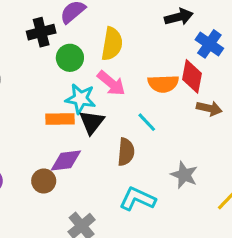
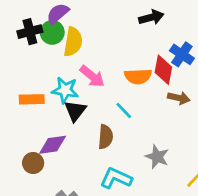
yellow semicircle: (112, 44) -> (73, 42), moved
blue cross: (209, 44) -> (182, 54), moved
green circle: (70, 58) -> (52, 32), moved
orange rectangle: (60, 119) -> (32, 99), moved

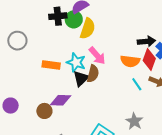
black arrow: (151, 17) -> (146, 41), moved
cyan line: (124, 110) -> (137, 84), moved
brown semicircle: (105, 137) -> (93, 74), moved

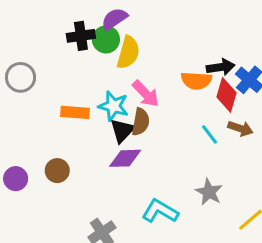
orange semicircle: (130, 61) -> (196, 81), moved
purple diamond: (61, 100) -> (125, 158), moved
brown circle: (44, 111) -> (57, 171), moved

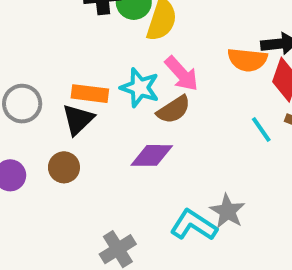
gray circle: (21, 77) -> (22, 104), moved
brown semicircle: (141, 122) -> (174, 110), turned 44
black triangle: (122, 130) -> (78, 120), moved
gray star: (209, 192) -> (227, 211), moved

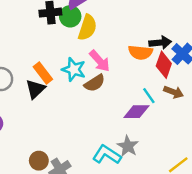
orange rectangle: (90, 94) -> (43, 73), turned 45
purple diamond: (152, 155) -> (136, 112), moved
brown circle: (64, 167) -> (39, 161), moved

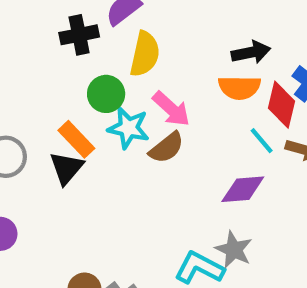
green circle: (70, 16) -> (106, 94), moved
black arrow: (160, 43) -> (251, 52), moved
cyan line: (149, 96) -> (262, 141), moved

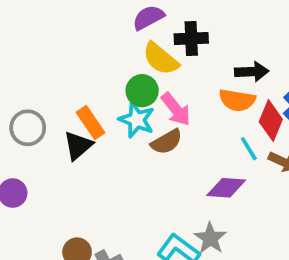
black cross: (79, 35) -> (191, 39), moved
yellow semicircle: (145, 54) -> (161, 59), turned 108
green circle: (106, 94) -> (142, 91), moved

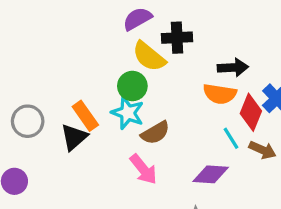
pink arrow: (176, 109) -> (143, 169), moved

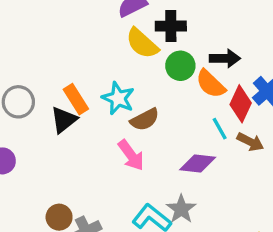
green circle: (132, 86) -> (180, 66), moved
orange semicircle: (220, 94) -> (211, 84), turned 32

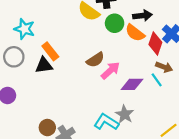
cyan star: (118, 98) -> (24, 29), moved
black triangle: (64, 120) -> (44, 65), turned 36
cyan line: (220, 129) -> (157, 80), moved
pink arrow: (131, 155) -> (110, 70), moved, turned -90

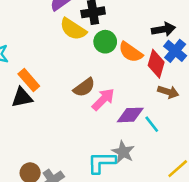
black arrow: (142, 16) -> (163, 29), moved
cyan line: (157, 80) -> (152, 124), moved
cyan L-shape: (106, 122) -> (101, 162), turned -30

